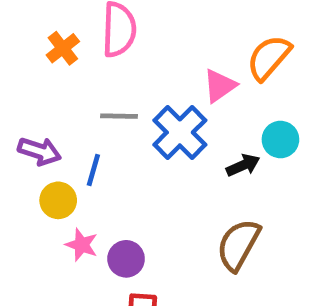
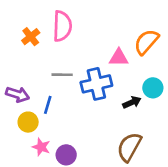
pink triangle: (220, 86) -> (119, 58), turned 36
blue cross: (180, 132) -> (96, 84), turned 32

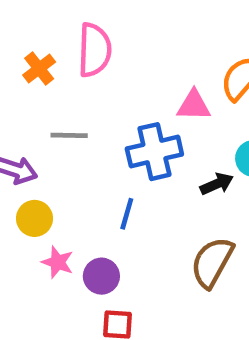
gray line: (62, 75) -> (69, 135), moved
blue line: (48, 105) -> (127, 214), moved

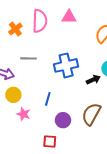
pink triangle: (194, 105) -> (69, 17), moved
blue line: (127, 214) -> (48, 99), moved
purple circle: (101, 276) -> (63, 120), moved

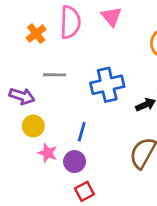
pink triangle: (69, 17) -> (111, 17), turned 49
purple circle: (63, 120) -> (75, 162), moved
red square: (50, 141) -> (84, 191), turned -32

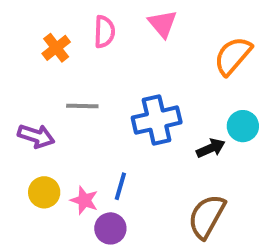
pink semicircle: (70, 22) -> (104, 32), size x0.7
yellow circle: (33, 126) -> (44, 192), moved
pink star: (48, 153) -> (84, 200), moved

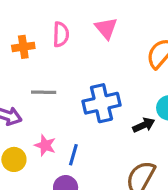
orange cross: (56, 48) -> (23, 47), turned 30
pink star: (84, 200) -> (45, 145), moved

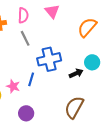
gray line: (44, 92) -> (25, 38), moved, turned 63
blue line: (73, 155) -> (31, 79), moved

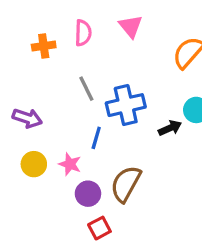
gray line: (25, 38) -> (86, 89), moved
pink star: (13, 86) -> (70, 164), moved
brown semicircle: (74, 107) -> (126, 184), moved

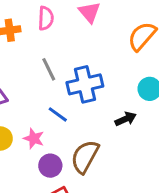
black arrow: (170, 128) -> (126, 119), moved
blue line: (96, 138) -> (58, 114), turned -70

